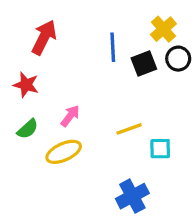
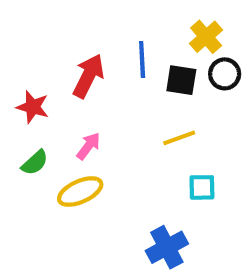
red arrow: (44, 37) -> (88, 76), moved
black square: (144, 63) -> (181, 80), turned 30
yellow line: (129, 129) -> (179, 138), moved

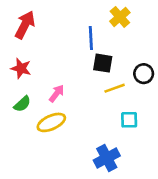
yellow cross: (206, 37) -> (120, 17), moved
black circle: (225, 74) -> (144, 74), moved
red arrow: (88, 76) -> (25, 25), moved
black square: (181, 80) -> (103, 63), moved

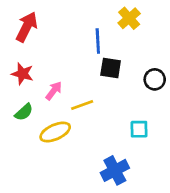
yellow line: (115, 88) -> (82, 105), moved
pink arrow: (57, 93) -> (54, 91), moved

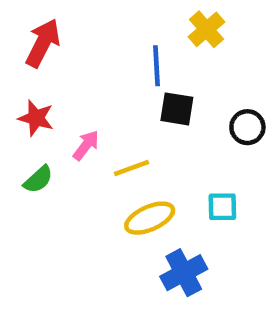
yellow ellipse: (55, 132) -> (150, 218), moved

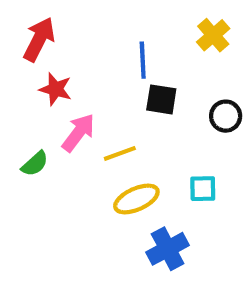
yellow cross: (206, 29) -> (213, 35), moved
red star: (36, 118) -> (56, 89), moved
pink arrow: (86, 145) -> (78, 133), size x1.4

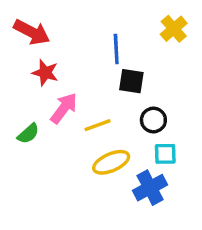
red arrow: (39, 39) -> (32, 32), turned 90
black circle: (226, 116) -> (153, 120), moved
blue cross: (168, 249) -> (150, 188), moved

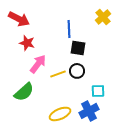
black circle: (153, 120) -> (77, 71), moved
green semicircle: (28, 134) -> (24, 92), moved, size x1.5
yellow ellipse: (111, 162) -> (60, 114), moved

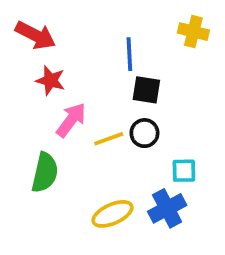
yellow cross: (103, 17) -> (193, 32), turned -35
green semicircle: (24, 92) -> (45, 173), turned -35

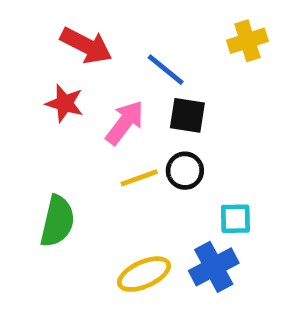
yellow cross: (193, 32) -> (247, 41), turned -32
red arrow: (35, 35) -> (86, 46), moved
blue line: (129, 54) -> (166, 70), turned -48
pink arrow: (71, 120) -> (125, 123), moved

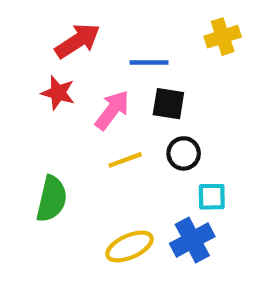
red arrow: (86, 46) -> (78, 41), turned -60
blue line: (166, 70) -> (149, 63), turned -39
black circle: (185, 171) -> (184, 153), moved

